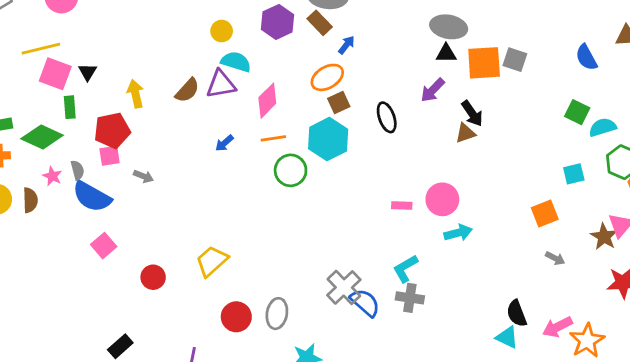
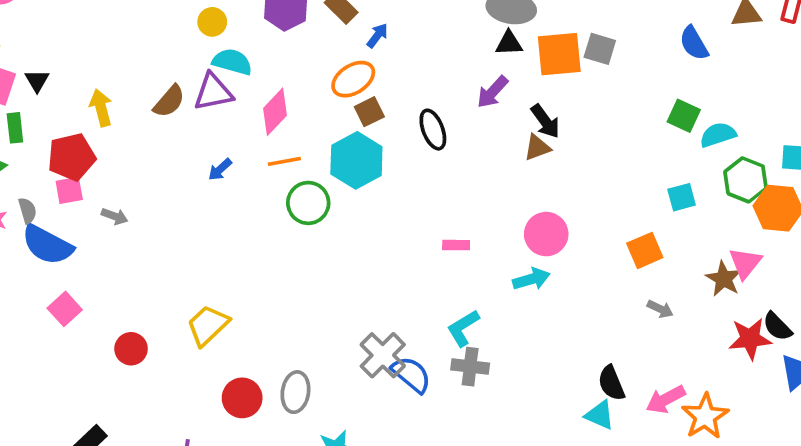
pink circle: (442, 199) -> (546, 234), moved

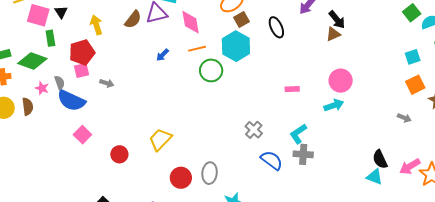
pink diamond: (275, 112) -> (191, 22), turned -50
green square: (684, 116) -> (412, 13), turned 30
orange square: (645, 250) -> (415, 85), moved
gray cross: (383, 355) -> (254, 130), moved, size x0.7

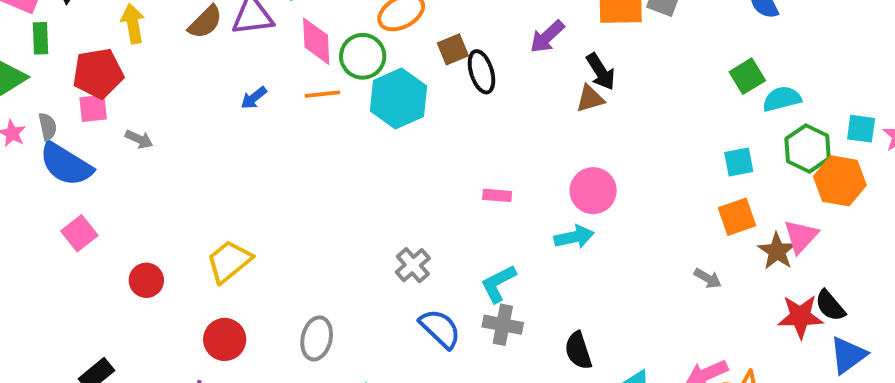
brown square: (242, 19) -> (453, 49), moved
green circle: (211, 70) -> (363, 56), moved
black semicircle: (380, 159) -> (578, 351), moved
red circle: (181, 178) -> (225, 339), moved

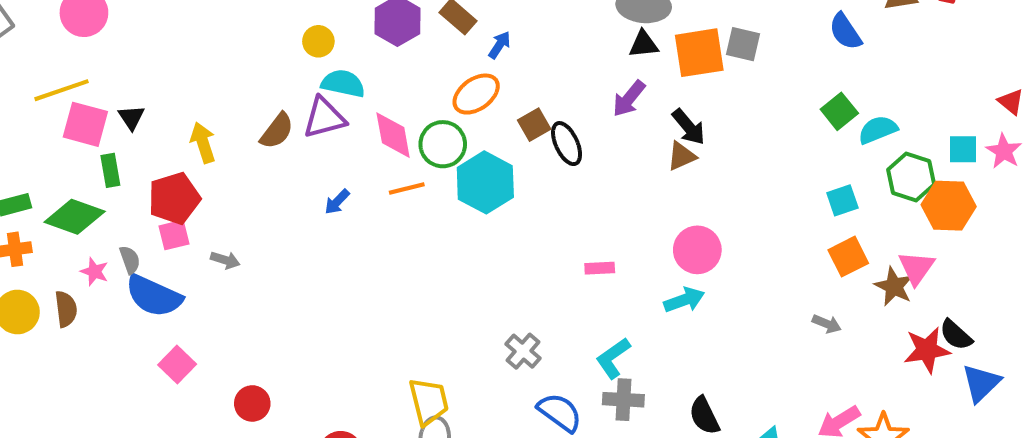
yellow trapezoid: (229, 261) -> (429, 401), moved, turned 123

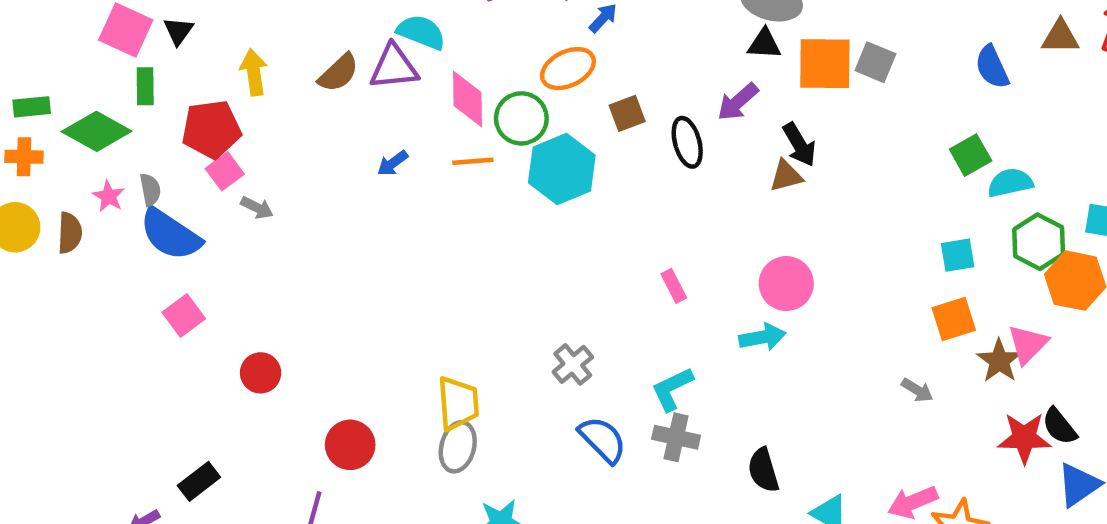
black ellipse: (567, 144) -> (687, 142), moved
pink square: (174, 235) -> (225, 171), moved, turned -32
pink rectangle: (600, 268) -> (674, 286), turned 56

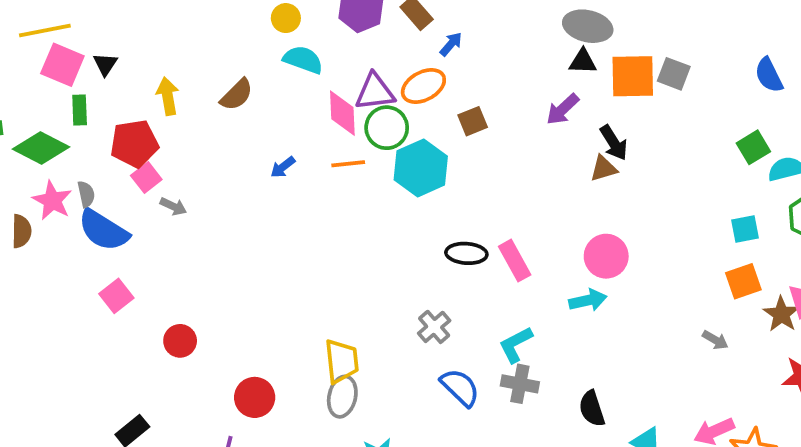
purple triangle: (394, 67) -> (375, 92), moved
black ellipse: (687, 142) -> (466, 253), moved, turned -69
pink star: (109, 196) -> (52, 200), size x1.5
pink rectangle: (674, 286) -> (515, 261), size x1.5

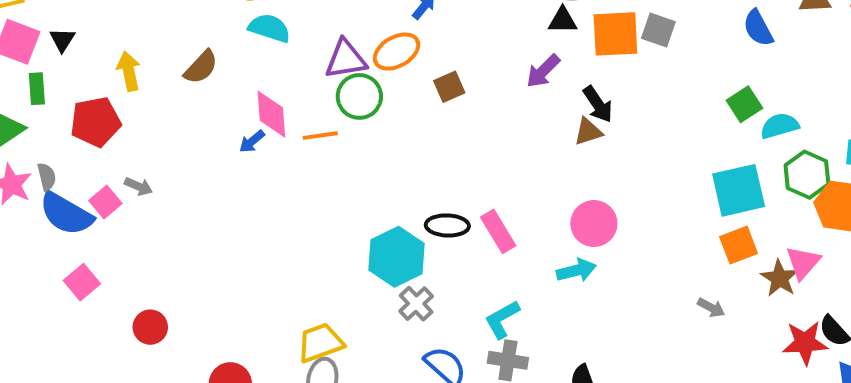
pink diamond: (342, 113) -> (271, 114), moved
cyan hexagon: (421, 168) -> (397, 257), moved
pink square: (146, 178) -> (105, 202), moved
cyan square: (745, 229) -> (739, 190), size x1.8
yellow trapezoid: (342, 361) -> (320, 343), turned -102

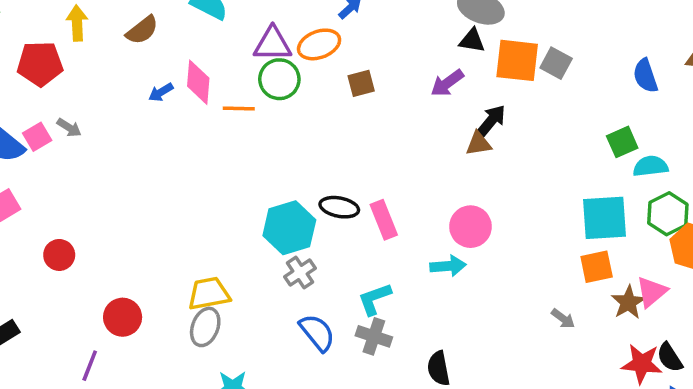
black arrow: (598, 104) -> (491, 121), turned -116
blue arrow: (252, 141) -> (161, 92), moved

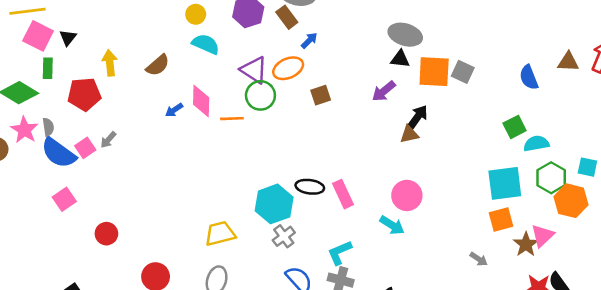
purple triangle: (273, 44) -> (254, 70), turned 36
gray arrow: (69, 128) -> (108, 140), turned 102
cyan arrow: (448, 266) -> (392, 225), turned 40
yellow trapezoid: (209, 294) -> (220, 234), moved

